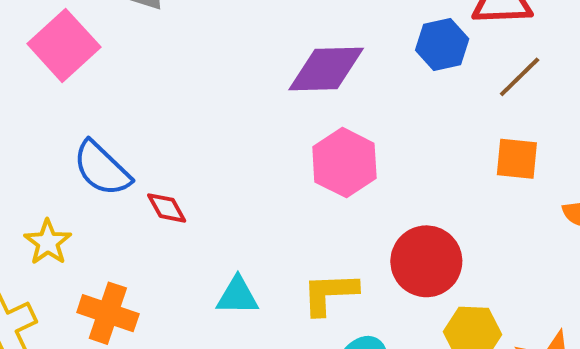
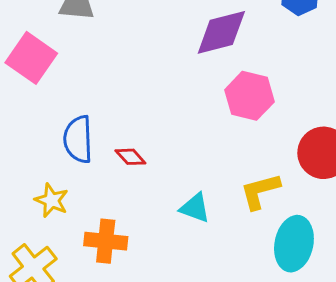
blue semicircle: (102, 169) -> (78, 139), turned 57
cyan triangle: (237, 296) -> (195, 208), turned 32

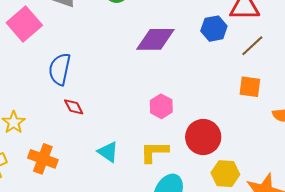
pink hexagon: (249, 96) -> (161, 106), moved, size x0.7
blue semicircle: (78, 139) -> (60, 69), moved

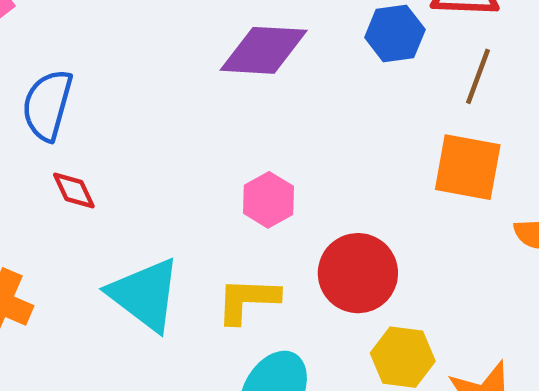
brown line: (252, 46) -> (478, 76), turned -30
orange square: (250, 87) -> (468, 167), size x1.4
cyan triangle: (108, 152) -> (145, 295), size x1.6

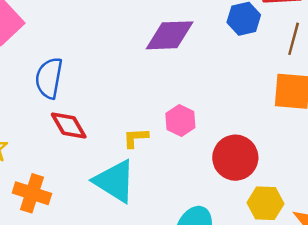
red diamond: (74, 191) -> (69, 125), size x1.4
yellow L-shape: (248, 300) -> (136, 138), moved, size x0.7

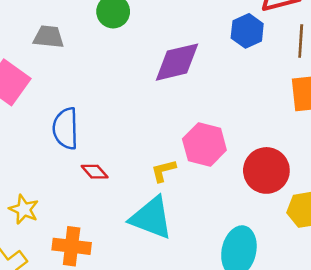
pink hexagon: (180, 121) -> (204, 145), size x1.4
red diamond: (69, 125) -> (95, 172), size x0.7

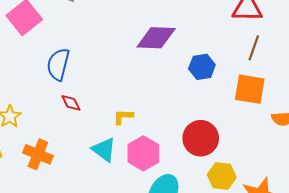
blue hexagon: (247, 31) -> (202, 67), moved
pink hexagon: (204, 145) -> (143, 153), moved
cyan triangle: (151, 218) -> (104, 150), size x0.7

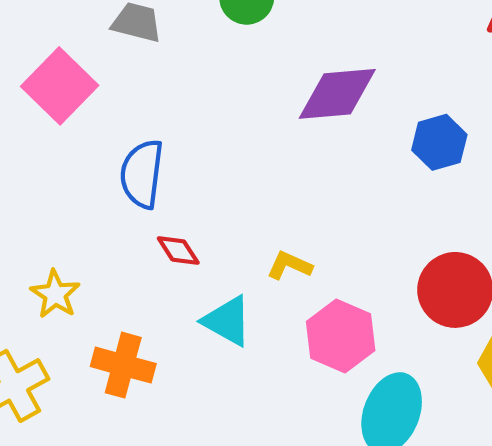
yellow L-shape: (123, 117) -> (289, 265), turned 30
cyan triangle: (104, 150) -> (227, 321), moved

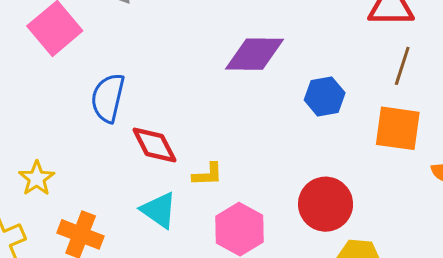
red diamond: (178, 250) -> (154, 145), moved, size x1.5
yellow L-shape: (289, 265) -> (208, 175), turned 148

